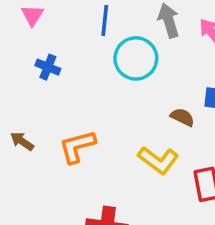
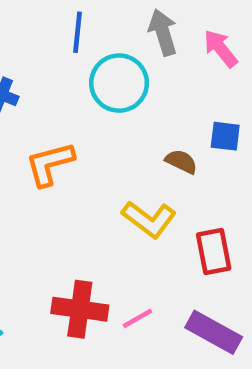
orange L-shape: (77, 146) -> (50, 164), moved

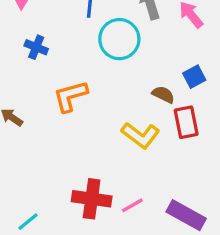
blue square: (225, 136) -> (194, 77), turned -35
red rectangle: (214, 252) -> (186, 122), moved

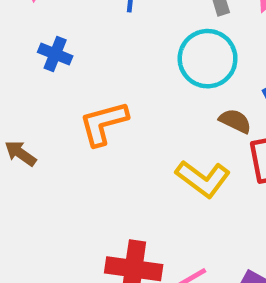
cyan circle: (119, 39) -> (208, 59), moved

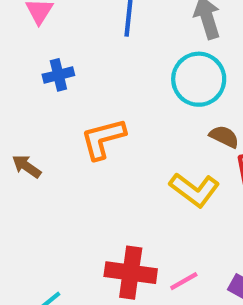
blue cross: (55, 54) -> (58, 75), turned -36

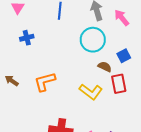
orange L-shape: (103, 139) -> (45, 82), moved

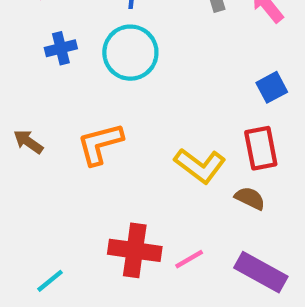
cyan circle: (93, 40) -> (130, 53), moved
brown semicircle: (105, 67) -> (250, 198), moved

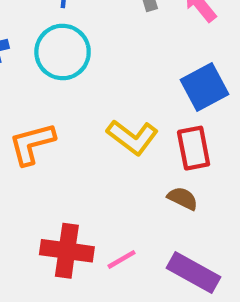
blue square: (272, 87) -> (204, 87), size x1.5
yellow L-shape: (200, 166) -> (132, 137), moved

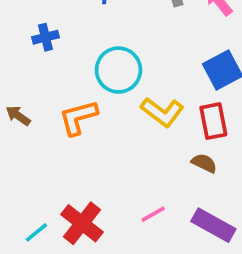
cyan circle: (63, 52) -> (118, 70), moved
red cross: (67, 251) -> (82, 223), moved, turned 30

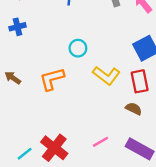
blue cross: (45, 37) -> (17, 27), moved
cyan circle: (118, 70) -> (78, 48), size x0.6

